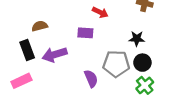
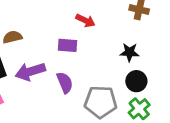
gray pentagon: (116, 64) -> (101, 102), moved
purple semicircle: (91, 79) -> (65, 83), moved

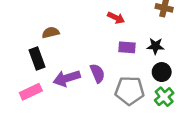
purple rectangle: (67, 45) -> (127, 47), moved
purple arrow: (30, 72) -> (67, 78), moved

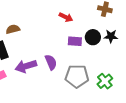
black star: (155, 46) -> (111, 36), moved
black circle: (162, 72) -> (93, 37), moved

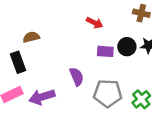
purple arrow: (26, 66) -> (42, 97), moved

